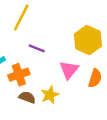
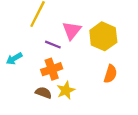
pink triangle: (69, 70) -> (72, 30), moved
orange cross: (19, 75) -> (52, 69), moved

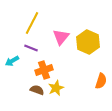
purple line: (53, 45) -> (31, 48), moved
orange semicircle: (110, 74) -> (101, 81), moved

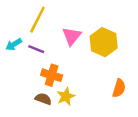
cyan arrow: (12, 61) -> (14, 44), moved
orange cross: (44, 70) -> (52, 75), turned 36

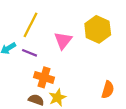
yellow hexagon: (104, 42) -> (98, 29), moved

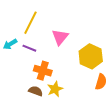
yellow hexagon: (98, 29) -> (91, 56), moved

